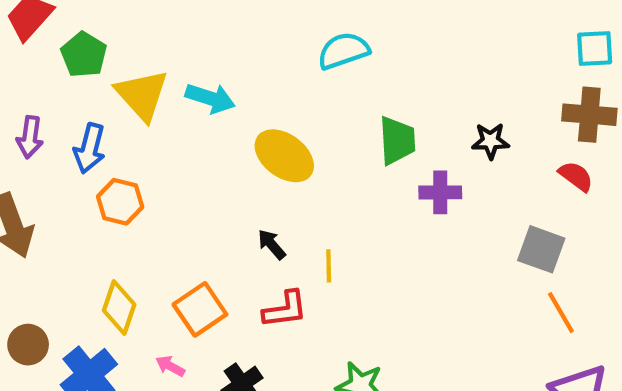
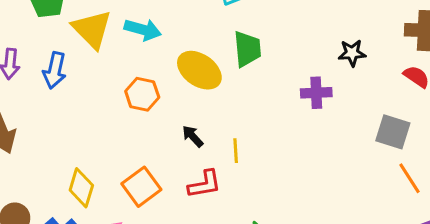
green trapezoid: (397, 141) -> (247, 49), moved
orange hexagon: (120, 202) -> (142, 94), moved

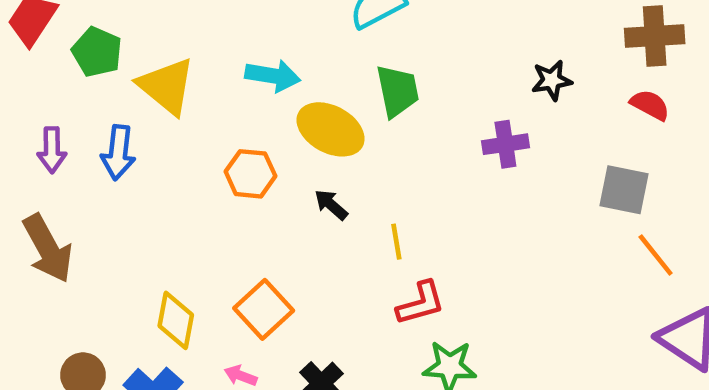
cyan arrow: (143, 30) -> (273, 76), moved
black arrow: (193, 136) -> (331, 205), moved
red L-shape: (205, 184) -> (421, 303), moved

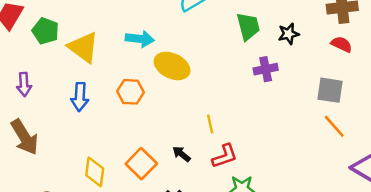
green trapezoid: (398, 91) -> (248, 26), moved
blue arrow: (118, 153) -> (80, 97), moved
black arrow: (331, 205) -> (181, 154), moved
orange line: (656, 255) -> (334, 126), moved

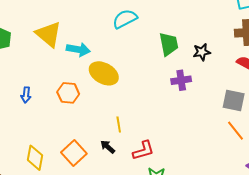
yellow triangle: (83, 47) -> (49, 34), moved
blue arrow: (80, 97) -> (26, 95), size x0.7
yellow line: (210, 124) -> (119, 125), moved

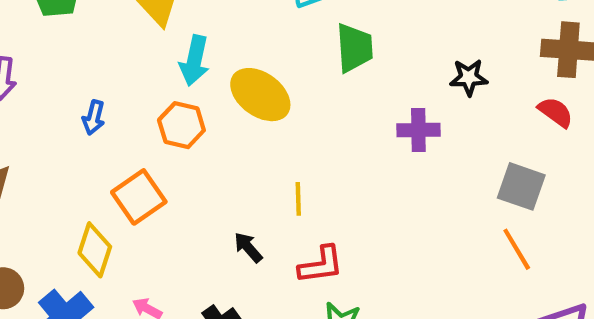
green trapezoid: (169, 44) -> (354, 48), moved
cyan arrow: (78, 50) -> (194, 61), moved, turned 85
yellow line: (119, 125) -> (298, 199), moved
orange square: (74, 153) -> (139, 197), moved

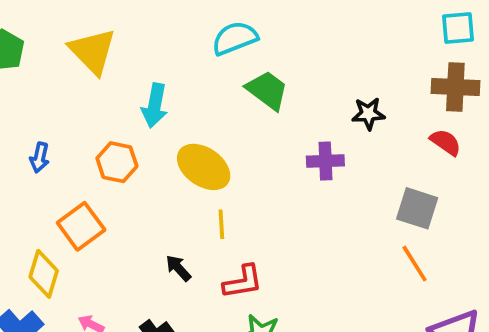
green trapezoid: (354, 48) -> (267, 90), turned -48
cyan arrow: (194, 61) -> (155, 105), moved
yellow ellipse: (260, 95) -> (204, 167), moved

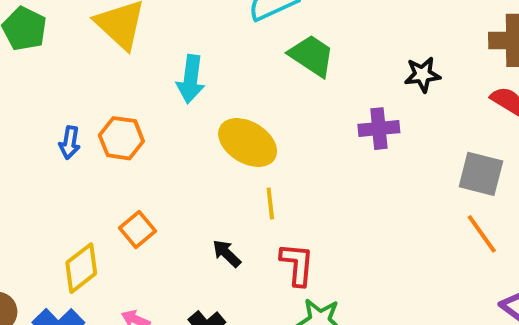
orange hexagon: (117, 162) -> (121, 138), moved
orange square: (81, 226) -> (138, 229), moved, size x0.7
yellow diamond: (44, 274) -> (81, 268), turned 39
red L-shape: (243, 282) -> (297, 264), turned -72

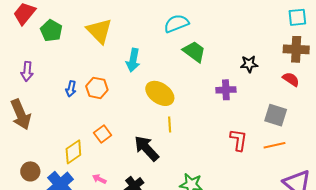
orange line: (482, 234) -> (275, 145), turned -70
black arrow: (227, 253) -> (146, 148), size x1.8
red L-shape: (297, 264) -> (239, 140), moved

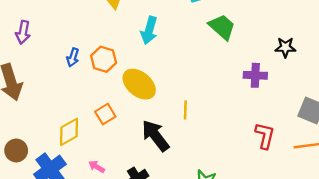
yellow ellipse: (160, 93) -> (139, 84), moved

